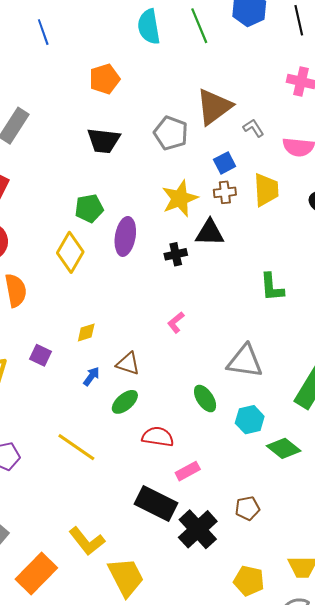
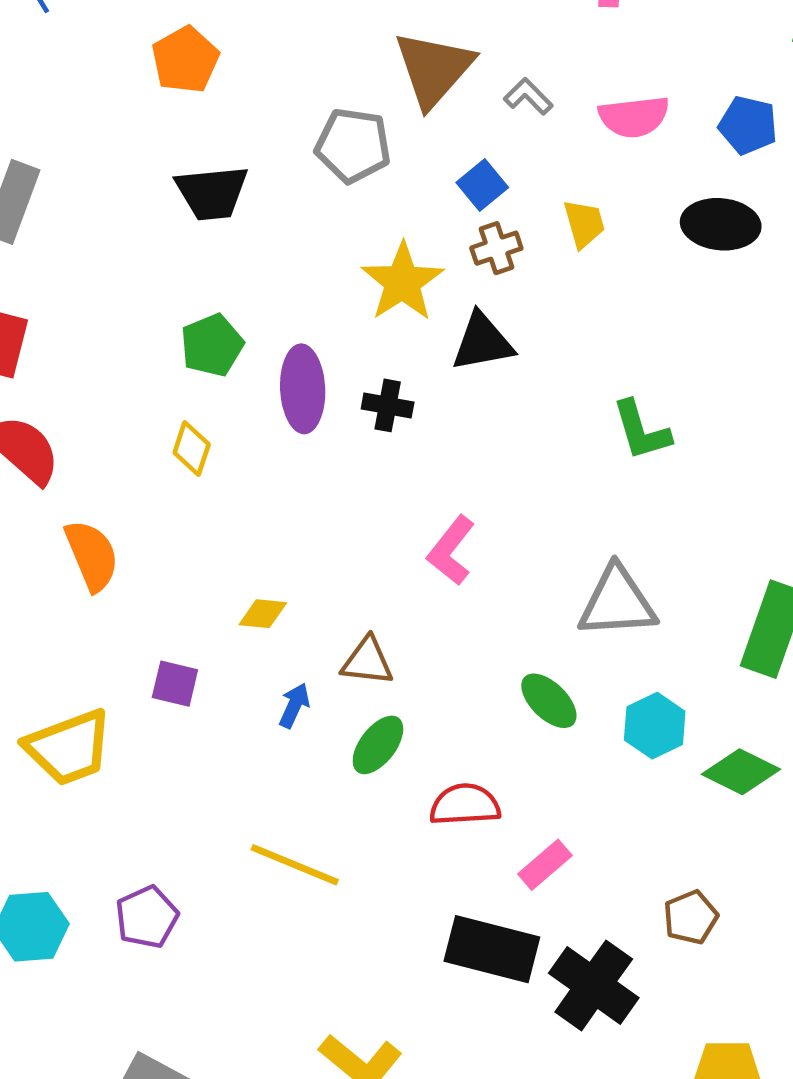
yellow trapezoid: (266, 190) -> (584, 224), size x0.7
yellow diamond: (70, 252) -> (192, 449), size x0.6
black cross: (176, 254) -> (388, 405), moved, turned 35
pink L-shape: (176, 322) -> (451, 550), size x1.4
yellow diamond: (86, 333) -> (263, 614), turned 35

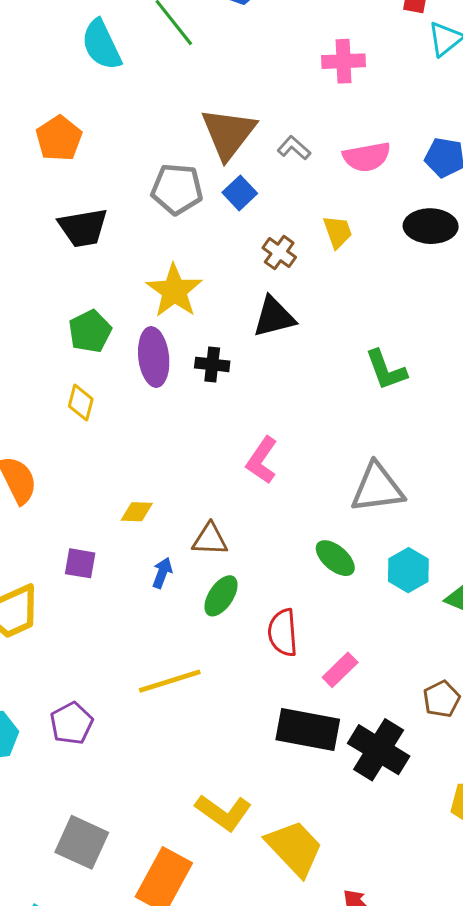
blue square: (482, 185) -> (240, 193), moved
brown cross: (496, 248) -> (279, 252), turned -32
yellow star: (402, 282) -> (174, 291), moved
red semicircle: (465, 805) -> (283, 633), turned -87
yellow line: (295, 865) -> (170, 681), turned -36

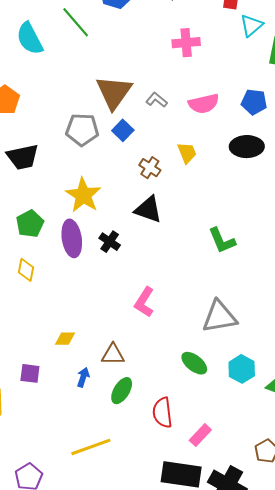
black triangle: (274, 317) -> (148, 209), turned 36
black cross: (212, 364) -> (110, 242), turned 30

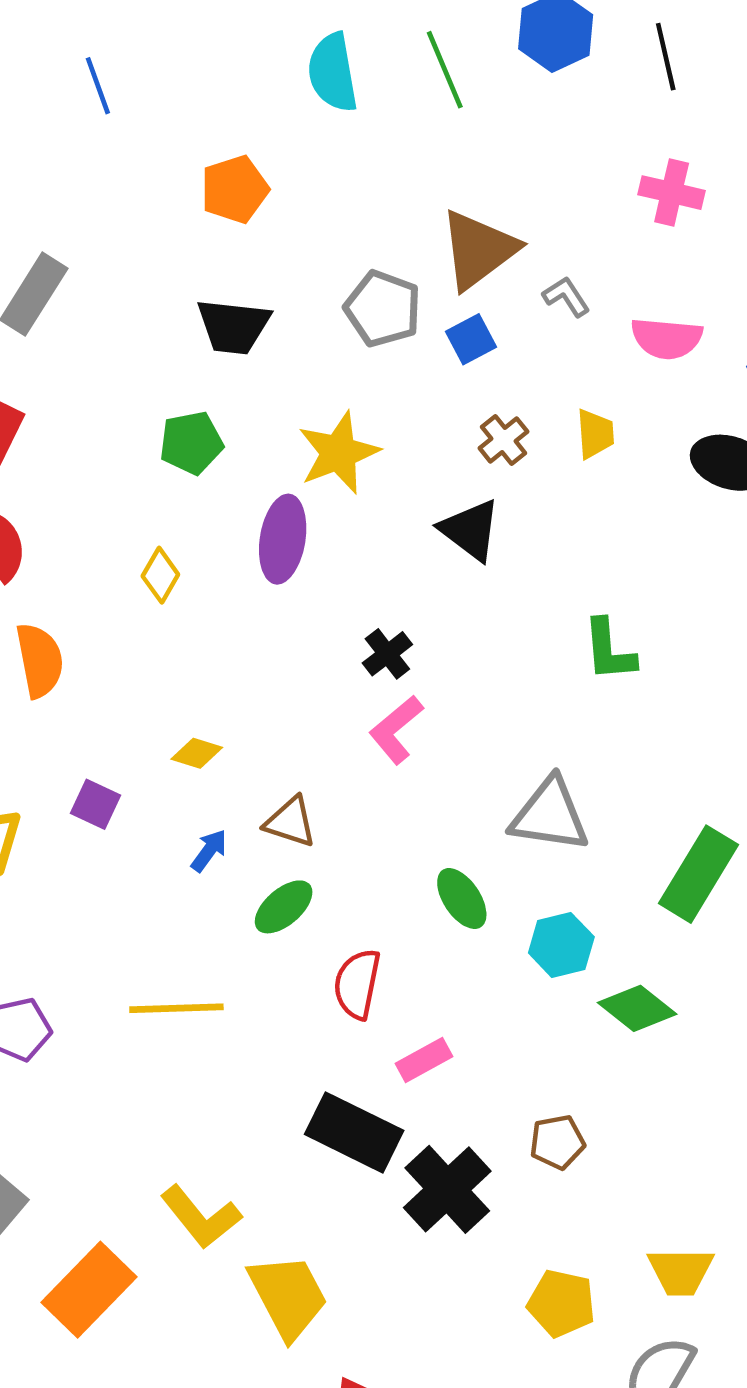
green pentagon: (30, 224) -> (191, 443), moved
black cross: (110, 242) -> (387, 654), moved

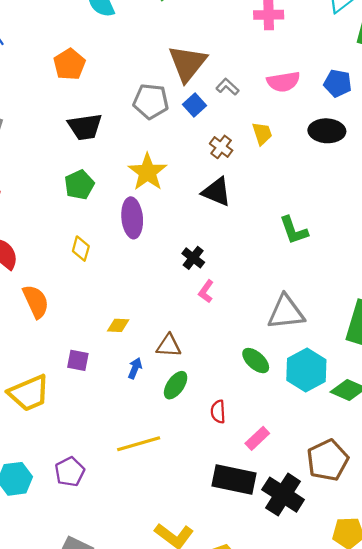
gray L-shape: (566, 297) -> (227, 87), moved
pink L-shape: (396, 730) -> (206, 291), size x0.7
cyan hexagon: (561, 945) -> (306, 370), size x1.4
red semicircle: (357, 984) -> (218, 412), size x0.7
brown pentagon: (557, 1142) -> (328, 460), size x1.6

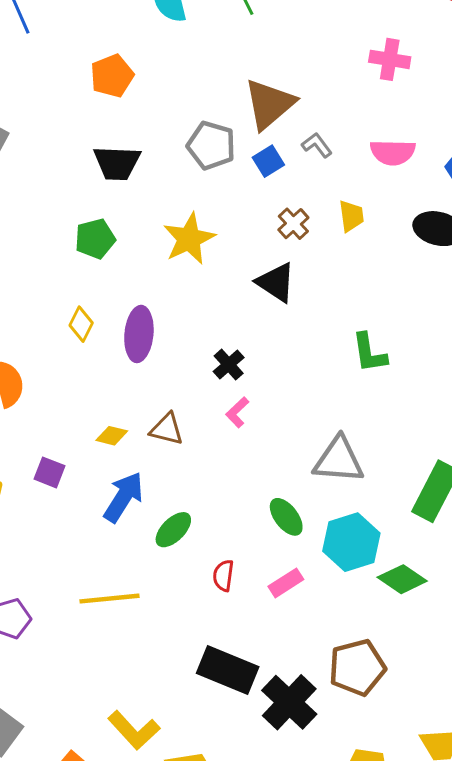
purple ellipse: (132, 218) -> (139, 334), moved
brown triangle: (169, 346) -> (167, 429), moved
blue arrow: (135, 368) -> (124, 497), size x1.8
pink rectangle: (257, 438) -> (286, 583), moved

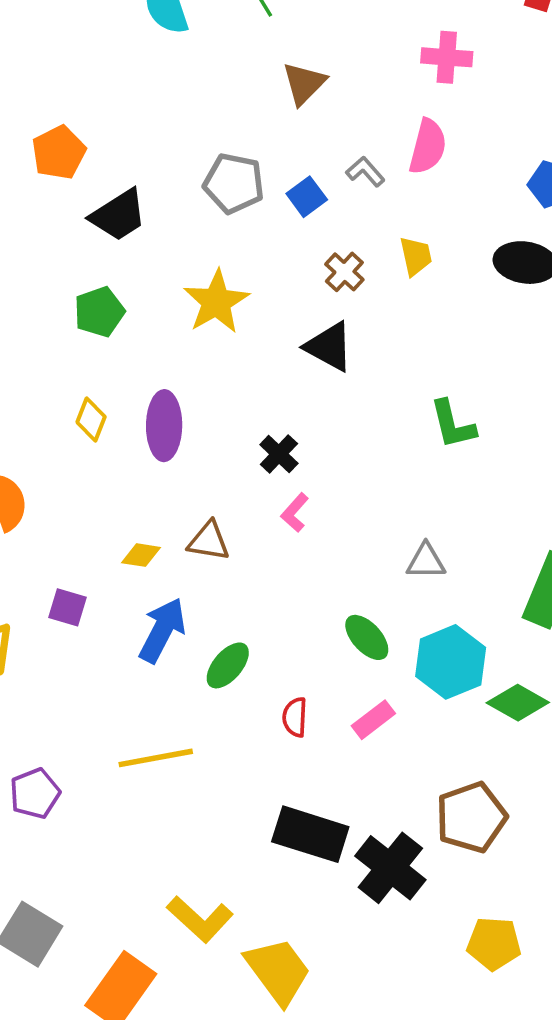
orange pentagon: (112, 76) -> (59, 153), moved
brown triangle: (269, 104) -> (304, 83), moved, size x0.7
pink semicircle: (393, 152) -> (428, 147), moved, turned -72
black trapezoid: (117, 163) -> (118, 215), turned -30
gray triangle: (339, 460) -> (426, 561), size x0.6

